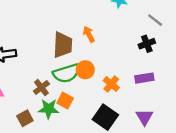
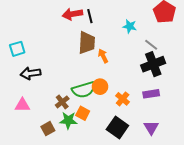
gray line: (155, 20) -> (151, 45), moved
black cross: (147, 44) -> (153, 64), size x1.6
brown trapezoid: (63, 45) -> (87, 43), moved

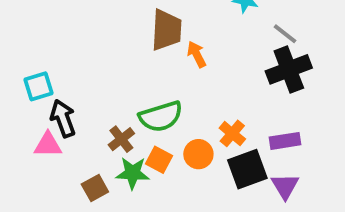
cyan square: (17, 49) -> (38, 86), moved
black arrow: (31, 73) -> (63, 118), moved, turned 78
orange circle: (100, 87) -> (198, 154), moved
purple rectangle: (151, 94) -> (285, 141), moved
black square: (117, 128) -> (247, 169), moved, turned 35

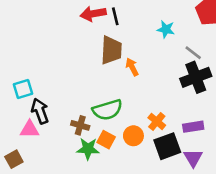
brown cross: (121, 139) -> (80, 125), turned -36
brown square: (95, 188) -> (14, 159), moved

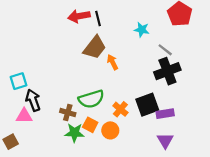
brown trapezoid: (111, 50) -> (95, 48), turned 35
orange cross: (157, 121) -> (120, 109), moved
orange circle: (133, 136) -> (110, 130), moved
black square: (167, 146) -> (147, 105), moved

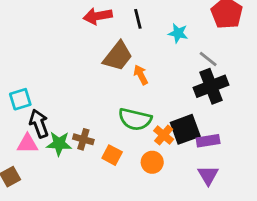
black line: (98, 18) -> (138, 19), moved
green semicircle: (91, 99) -> (135, 119), moved, turned 30
orange cross: (120, 109) -> (164, 135), moved
orange circle: (110, 130) -> (152, 162), moved
green star: (74, 133) -> (59, 144), moved

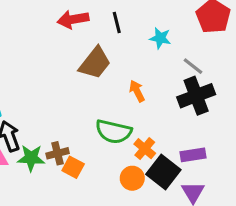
orange arrow: (141, 75) -> (137, 91), moved
black square: (185, 129) -> (163, 172), moved, turned -32
brown cross: (83, 139) -> (58, 153), turned -30
orange square: (112, 155) -> (73, 167), moved

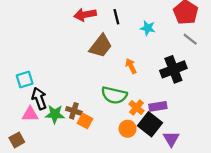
gray line: (193, 66) -> (190, 39), moved
brown cross: (58, 153) -> (74, 111), turned 32
purple rectangle: (193, 155) -> (158, 106), moved

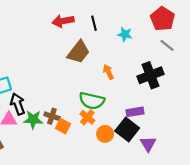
orange cross: (137, 107) -> (87, 117), moved

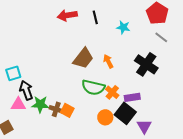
brown trapezoid: (78, 52) -> (83, 58), moved
black cross: (150, 75) -> (146, 64), turned -35
brown cross: (52, 116) -> (56, 109), moved
orange cross: (87, 117) -> (112, 92), moved

